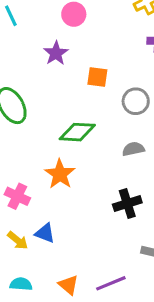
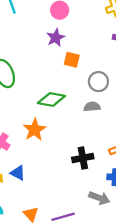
purple star: (56, 53) -> (56, 38), moved
gray semicircle: (133, 149) -> (92, 107), moved

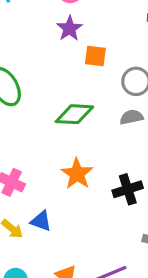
orange star: (34, 130) -> (77, 174), moved

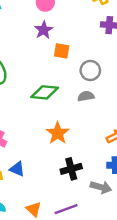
orange star: (77, 174) -> (58, 133), moved
black cross: (128, 189) -> (71, 169), moved

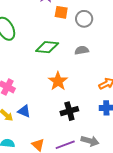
gray circle: (90, 70) -> (84, 19), moved
gray arrow: (101, 187) -> (90, 141), moved

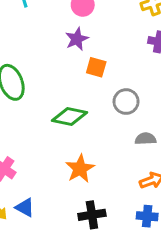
gray circle: (84, 19) -> (126, 102), moved
gray semicircle: (82, 50) -> (145, 139), moved

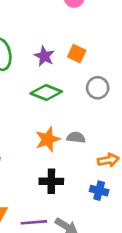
purple star: (77, 39) -> (44, 56), moved, turned -30
gray semicircle: (145, 139) -> (76, 137), moved

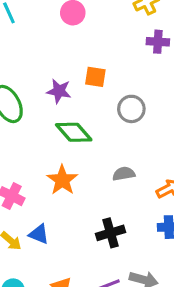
green diamond: (46, 92) -> (74, 132), turned 44
orange star: (48, 139) -> (62, 180), moved

